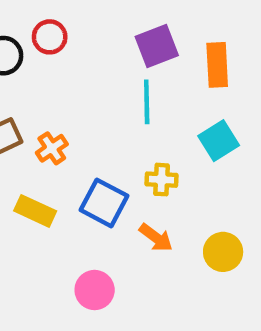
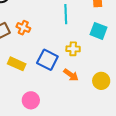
cyan square: (219, 141) -> (98, 31), turned -36
orange cross: (52, 148) -> (23, 28), moved, turned -32
pink circle: (95, 290) -> (31, 100), moved

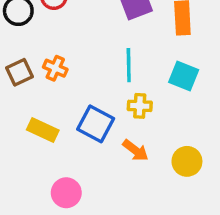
cyan line: (66, 14) -> (129, 65), moved

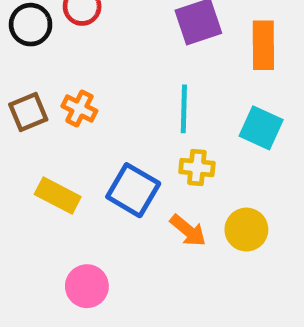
yellow circle: (187, 161) -> (246, 230), moved

